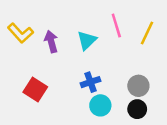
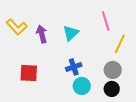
pink line: (116, 26) -> (106, 21), moved
yellow line: (147, 33) -> (120, 44), moved
red square: (35, 89) -> (29, 73), turned -30

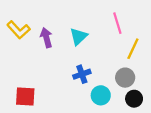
red square: (29, 73) -> (25, 96), moved
cyan circle: (82, 86) -> (101, 95), moved
black circle: (112, 89) -> (134, 99), moved

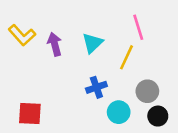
yellow line: (133, 49) -> (126, 57), moved

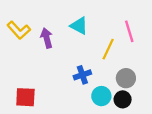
pink line: (138, 27) -> (129, 31), moved
cyan triangle: (93, 43) -> (79, 26), moved, turned -48
black circle: (158, 116) -> (123, 99), moved

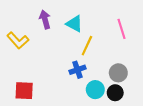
yellow L-shape: (19, 30) -> (18, 40), moved
purple arrow: (47, 38) -> (45, 19), moved
yellow line: (108, 49) -> (87, 46), moved

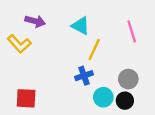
purple arrow: (45, 19) -> (35, 21), moved, turned 120

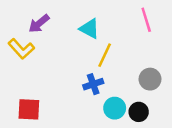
purple arrow: (35, 21) -> (39, 24), turned 126
pink line: (132, 31) -> (146, 20), moved
gray circle: (128, 79) -> (150, 79), moved

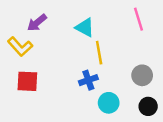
yellow line: (105, 55) -> (99, 53), turned -35
red square: (29, 109) -> (27, 81), moved
black circle: (139, 112) -> (148, 106), moved

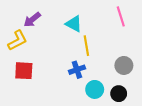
yellow L-shape: (20, 47) -> (18, 40), turned -75
black circle: (148, 106) -> (119, 94), moved

